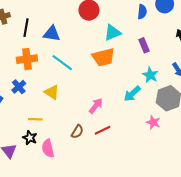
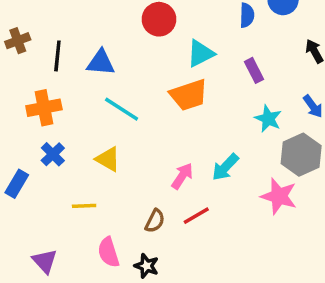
orange cross: (27, 59) -> (44, 108), moved
cyan arrow: (132, 94) -> (225, 167), moved
pink star: (153, 122) -> (279, 196), size x1.5
black star: (30, 138) -> (146, 266), moved

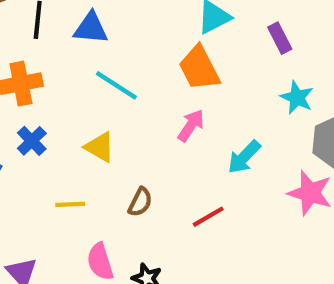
orange trapezoid: (189, 95) -> (199, 68), turned 81
pink arrow: (182, 176) -> (191, 125), moved
brown semicircle: (155, 221) -> (140, 202), moved

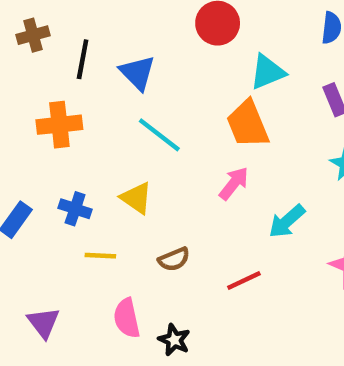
blue triangle: (91, 28) -> (137, 73), turned 36
blue cross: (32, 141) -> (75, 209), moved, turned -32
brown semicircle: (140, 202) -> (174, 259), turned 36

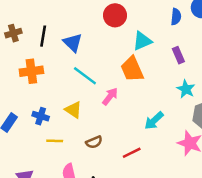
brown cross: (33, 35) -> (13, 33), moved
pink arrow: (234, 183) -> (110, 96), moved

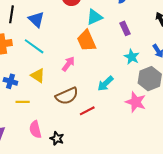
cyan line: (85, 76) -> (34, 46), moved
brown semicircle: (94, 142) -> (67, 96), moved, size x1.6

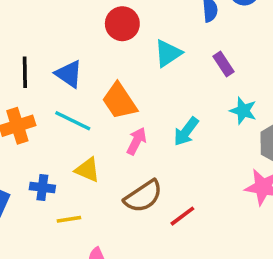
orange trapezoid: (86, 41) -> (119, 101), moved
cyan arrow: (105, 84) -> (186, 132), moved

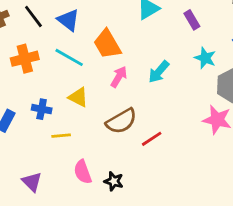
black line: (25, 72) -> (33, 17), turned -40

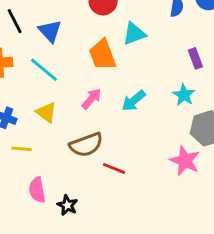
purple rectangle: (192, 20) -> (195, 58), moved
orange trapezoid: (107, 44) -> (103, 55), moved
red line: (152, 139) -> (114, 168), turned 45

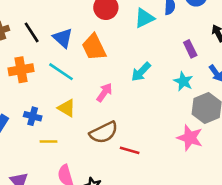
cyan triangle: (134, 34) -> (144, 18), moved
orange trapezoid: (103, 55) -> (94, 47), moved
cyan arrow: (134, 101) -> (141, 72), moved

